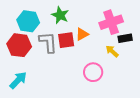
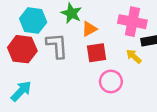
pink cross: (111, 22) -> (132, 22), turned 30
orange triangle: (82, 34) -> (89, 29), moved
red square: (66, 40) -> (97, 53), moved

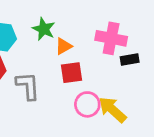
gray L-shape: (57, 46) -> (28, 86), moved
yellow arrow: (134, 56) -> (112, 110), moved, size x1.6

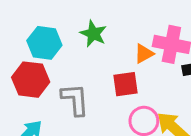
orange triangle: (64, 46) -> (144, 54), moved

